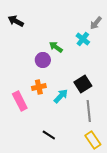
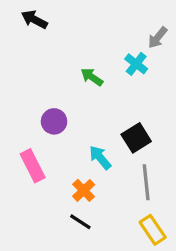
black arrow: (16, 21) -> (34, 19), moved
purple circle: (43, 60) -> (54, 121), moved
orange cross: (39, 87) -> (84, 190), moved, turned -32
cyan arrow: (61, 96) -> (100, 158), turned -84

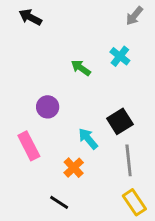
gray arrow: (158, 38) -> (134, 16), moved
black line: (80, 222) -> (59, 202), moved

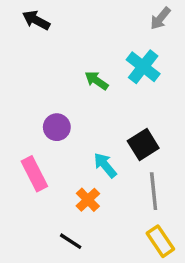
cyan cross: (120, 56) -> (143, 67), size x1.4

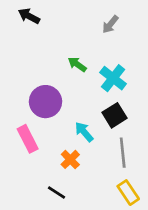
gray arrow: (160, 18) -> (110, 24), moved
cyan cross: (143, 67) -> (113, 78), moved
purple circle: (57, 127) -> (46, 102), size x1.5

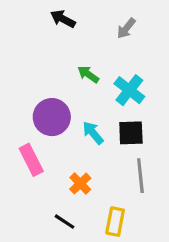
black arrow: (29, 16) -> (63, 19), moved
black square: (114, 115) -> (131, 133), turned 30
cyan arrow: (84, 132) -> (93, 133), moved
yellow rectangle: (128, 193) -> (115, 222), moved, turned 45

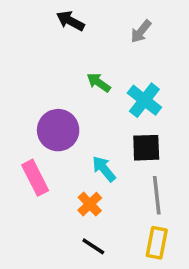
cyan arrow: (93, 133) -> (104, 169), moved
black line: (64, 222) -> (93, 246), moved
yellow rectangle: (115, 222) -> (157, 243), moved

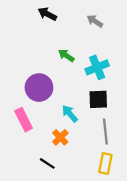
gray arrow: (141, 31) -> (95, 21), turned 84
cyan cross: (144, 100) -> (97, 67), turned 30
black line: (93, 246) -> (47, 163), moved

